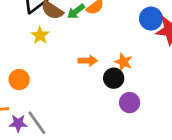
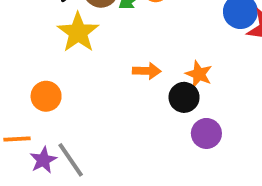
yellow star: (40, 35) -> (78, 32), size x1.5
purple star: (18, 123) -> (43, 160), turned -30

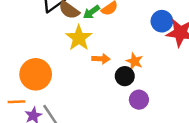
yellow star: (78, 32) -> (79, 38), moved
orange circle: (46, 96) -> (36, 74), size x1.6

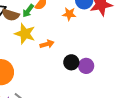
orange star: (135, 61) -> (69, 14), moved
black circle: (125, 76) -> (71, 62), moved

